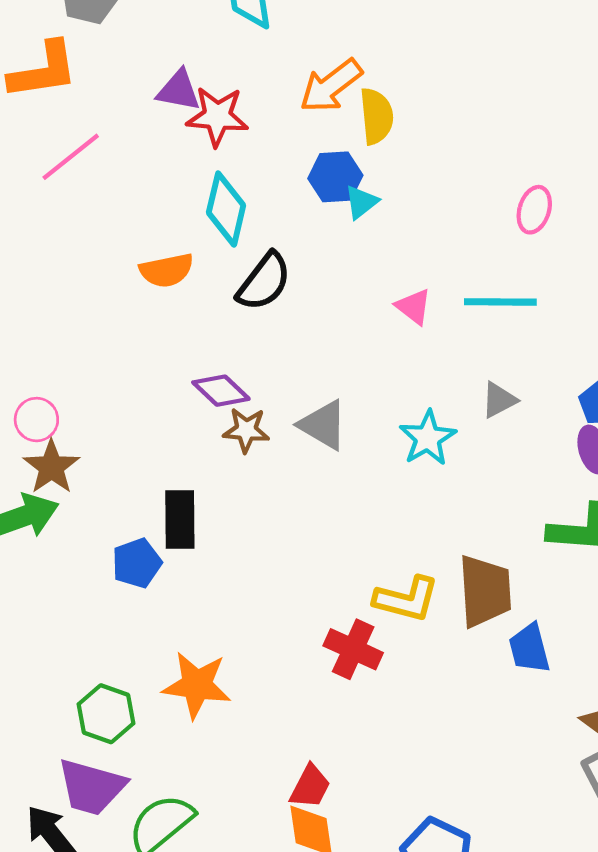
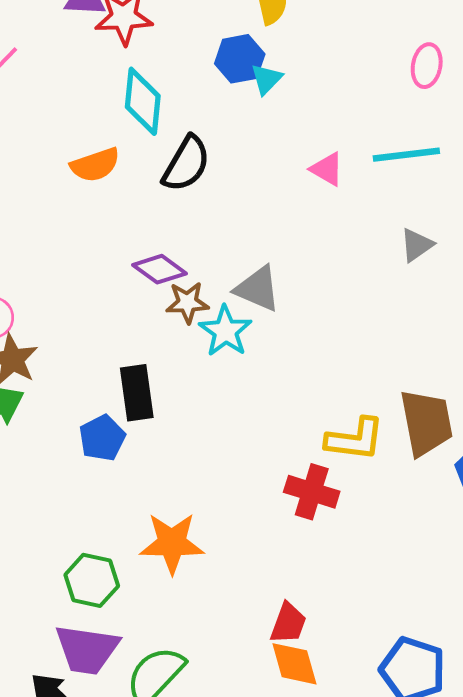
cyan star: (428, 438) -> (225, 331), moved

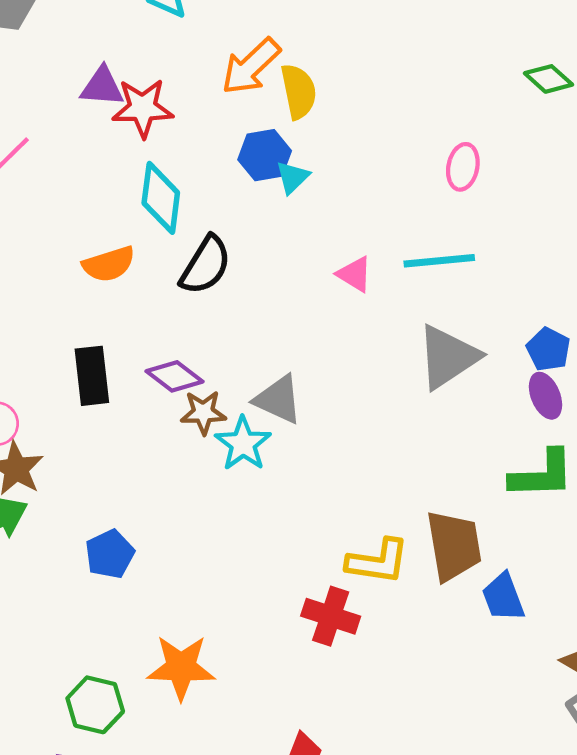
gray triangle: (417, 245) -> (448, 357), size x1.8
black rectangle: (137, 393) -> (92, 376), moved

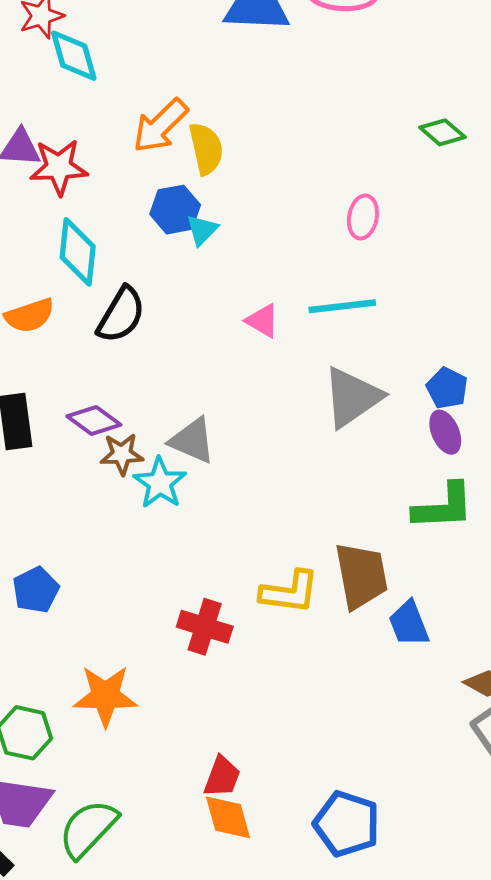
red cross: (331, 616) -> (205, 627), moved

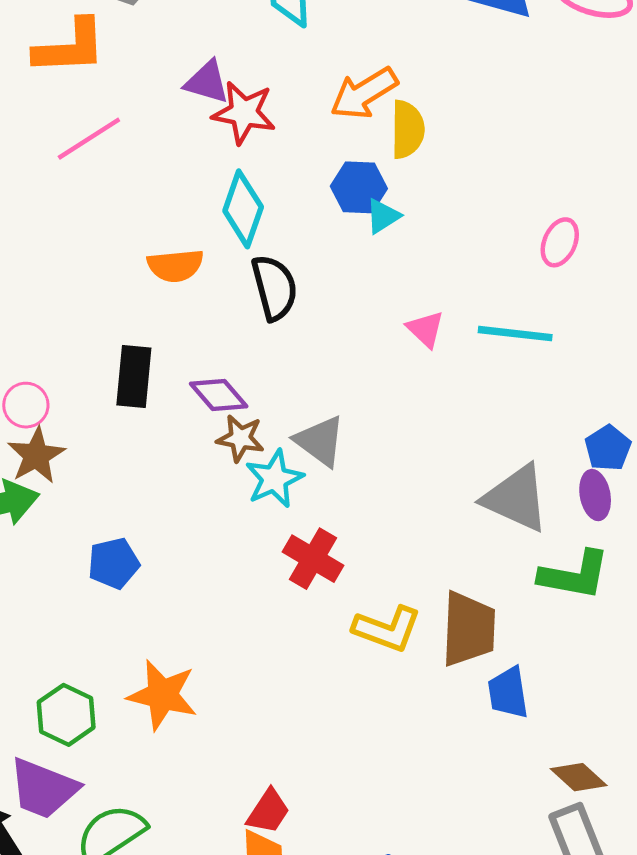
black semicircle: (121, 315) -> (274, 288), turned -58
gray triangle: (352, 397) -> (516, 498), moved, turned 46
red cross: (205, 627) -> (313, 559), moved

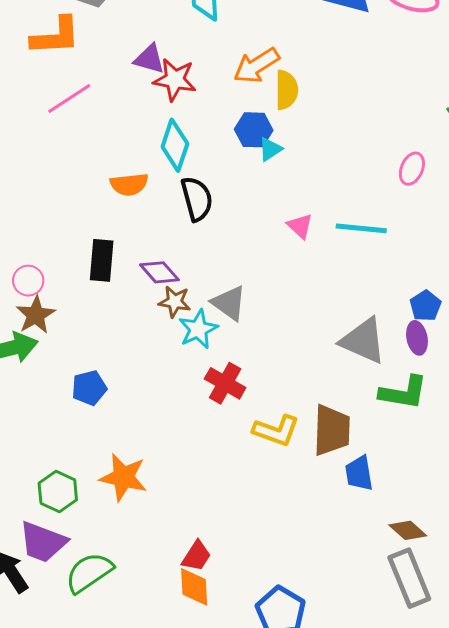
pink ellipse: (560, 242) -> (412, 169), moved

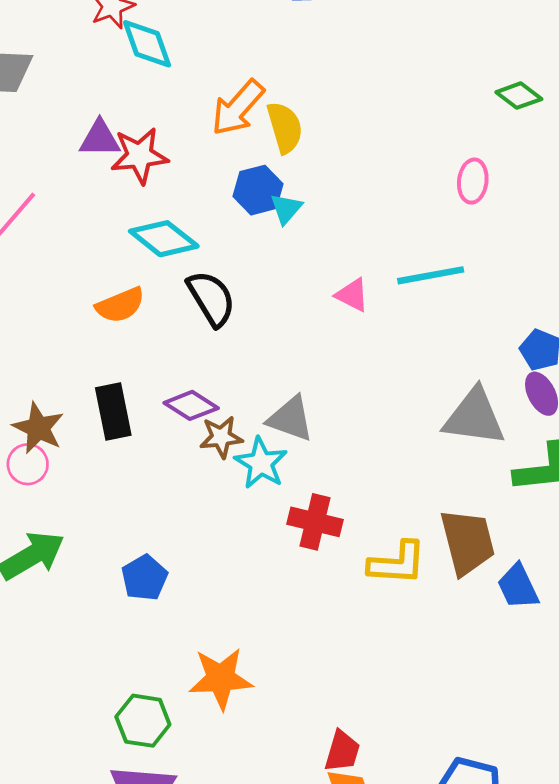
cyan diamond: (175, 145) -> (164, 239), turned -54
brown star: (36, 315) -> (38, 428), moved

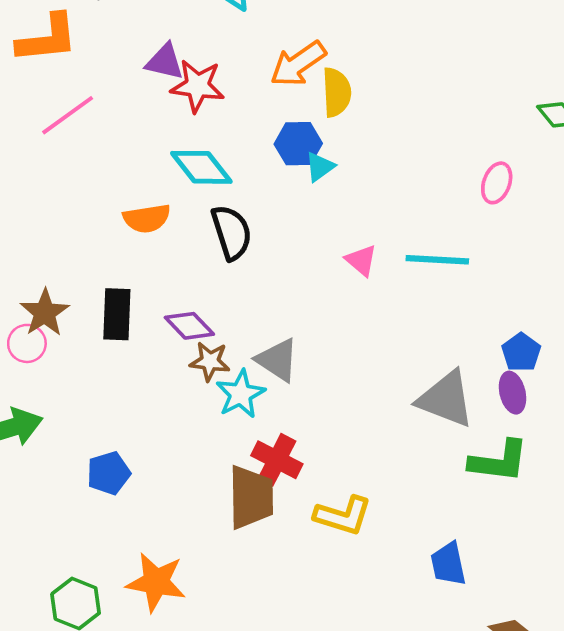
brown trapezoid: (467, 542) -> (251, 497), moved

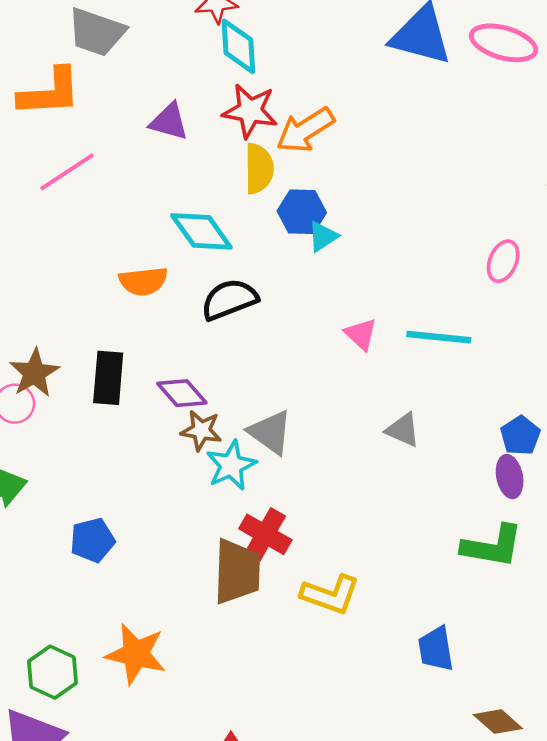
red star: (197, 86) -> (250, 111), moved
yellow semicircle: (337, 92) -> (259, 169), moved
black semicircle: (232, 232) -> (229, 299), turned -96
gray triangle: (446, 399) -> (403, 430), moved, size x0.6

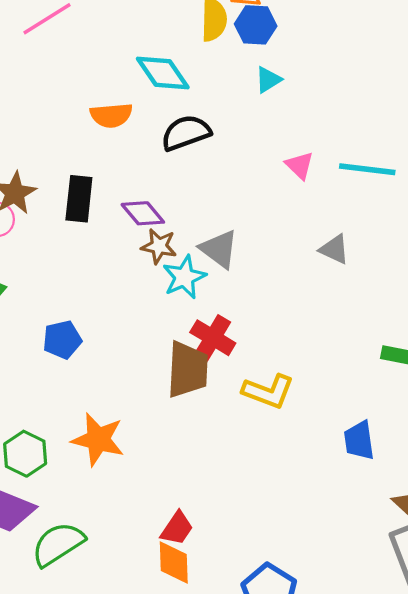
blue hexagon: (302, 212) -> (256, 25), moved

